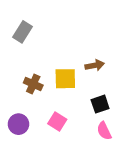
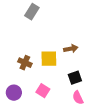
gray rectangle: (22, 32) -> (32, 12), moved

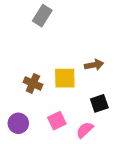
pink square: (43, 91) -> (57, 121), turned 32
pink semicircle: (78, 98) -> (85, 130), moved, turned 72

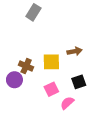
pink square: (57, 121) -> (51, 89), moved
purple circle: (18, 123) -> (14, 80), moved

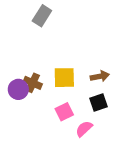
brown arrow: (75, 51) -> (100, 76), moved
purple circle: (14, 80) -> (18, 89), moved

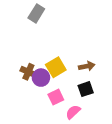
yellow square: (64, 78) -> (56, 67), turned -30
purple circle: (18, 89) -> (41, 78), moved

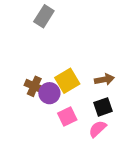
pink semicircle: (73, 112) -> (98, 129), moved

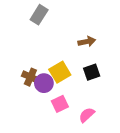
brown arrow: (104, 79) -> (87, 42), moved
black square: (103, 107) -> (92, 72), moved

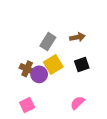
gray rectangle: (39, 15) -> (48, 42), moved
pink square: (60, 104) -> (27, 105), moved

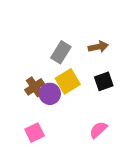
brown cross: (27, 69) -> (35, 87), turned 32

